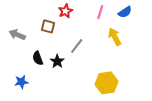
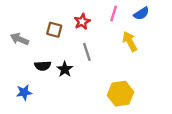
red star: (65, 11) -> (82, 22), moved
gray line: (77, 46) -> (87, 52), turned -56
black semicircle: (38, 58) -> (43, 66), turned -72

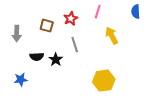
blue semicircle: (141, 13) -> (136, 12), moved, turned 120
gray arrow: (19, 39) -> (17, 34), turned -112

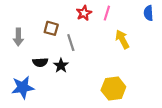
red star: (71, 19) -> (84, 13), moved
gray line: (75, 45) -> (71, 43), moved
blue star: (21, 80) -> (23, 87), size x1.5

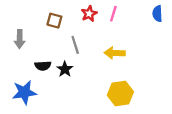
brown square: (51, 28) -> (54, 21), moved
yellow arrow: (122, 39) -> (115, 53), moved, turned -60

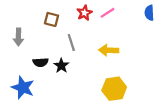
pink line: (113, 14) -> (108, 13), turned 40
blue star: (24, 92) -> (23, 88), turned 30

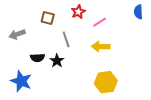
pink line: (108, 13) -> (100, 22), moved
gray arrow: (18, 37) -> (17, 34), turned 70

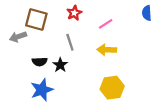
red star: (78, 12) -> (74, 13), moved
brown square: (48, 18) -> (36, 19), moved, size x1.5
blue star: (21, 81) -> (42, 90), moved, turned 30

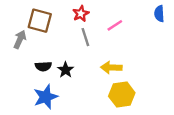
gray arrow: (18, 37) -> (20, 39), turned 133
gray line: (70, 42) -> (85, 37), moved
yellow arrow: (107, 50) -> (111, 68), moved

